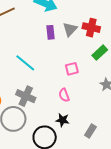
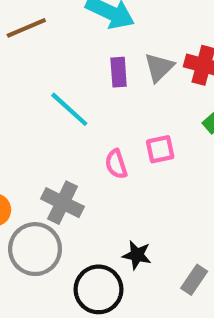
cyan line: (25, 63) -> (69, 109), moved
pink semicircle: (64, 95) -> (116, 164), moved

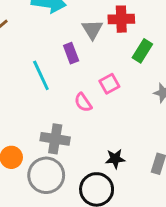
purple rectangle: (119, 72) -> (71, 53), moved
cyan line: (69, 109) -> (41, 75), turned 40

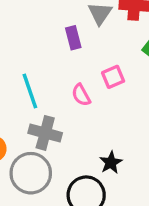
cyan line: (41, 75) -> (30, 91), moved
black star: (115, 159) -> (111, 163), turned -30

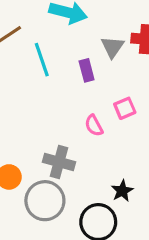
cyan line: (30, 91) -> (42, 60), moved

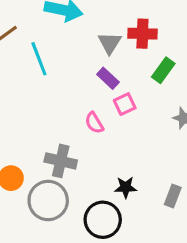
purple rectangle: (87, 70) -> (108, 78), moved, turned -30
black star: (122, 191) -> (126, 187), turned 30

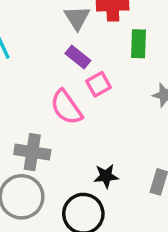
green rectangle: (163, 70) -> (138, 44), turned -30
pink semicircle: (94, 123) -> (66, 107), size x1.5

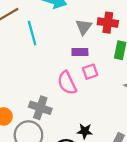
purple rectangle: (78, 57) -> (80, 52), turned -49

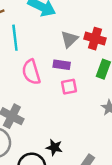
pink semicircle: (67, 83) -> (31, 72), moved

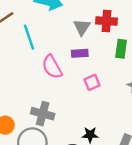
pink square: (69, 87) -> (92, 82), moved

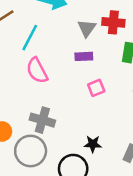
cyan line: (29, 37) -> (30, 38), turned 45
pink semicircle: (52, 67) -> (37, 71), moved

